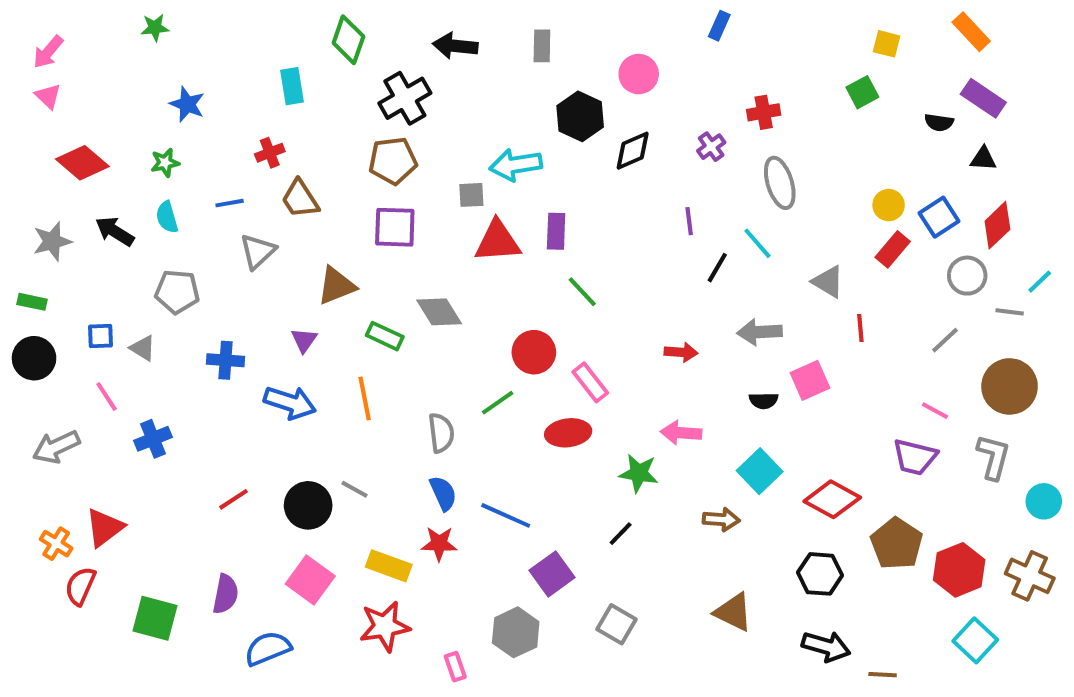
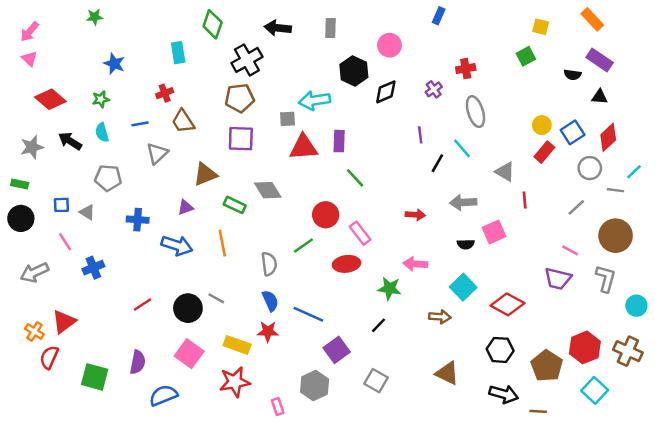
purple triangle: (304, 340) -> (186, 207), turned 35
brown pentagon: (897, 544) -> (547, 366), moved

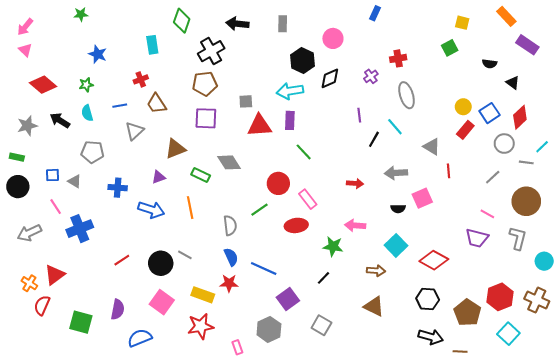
purple rectangle: (600, 60) -> (527, 45), moved
black triangle: (600, 97) -> (513, 83), turned 32
cyan arrow: (315, 100) -> (290, 91), moved
blue cross: (93, 268) -> (80, 229), size x1.4
brown triangle: (447, 373) -> (374, 306), moved

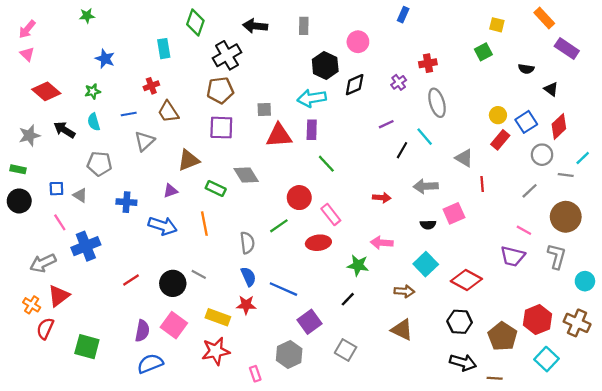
purple line: (359, 115) -> (386, 124), turned 72
gray arrow: (29, 233) -> (43, 263), moved
purple semicircle: (118, 309) -> (142, 331), moved

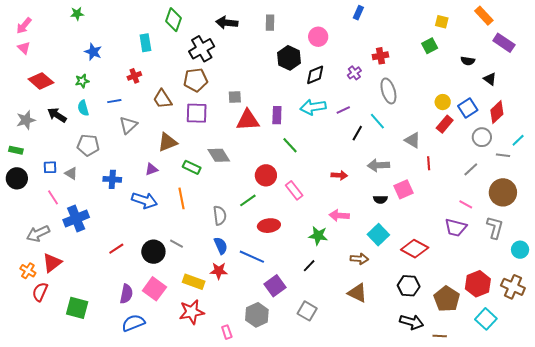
cyan arrow: (312, 98) -> (313, 107), moved
brown trapezoid: (168, 112) -> (162, 99), moved
red ellipse: (318, 243) -> (269, 226), moved

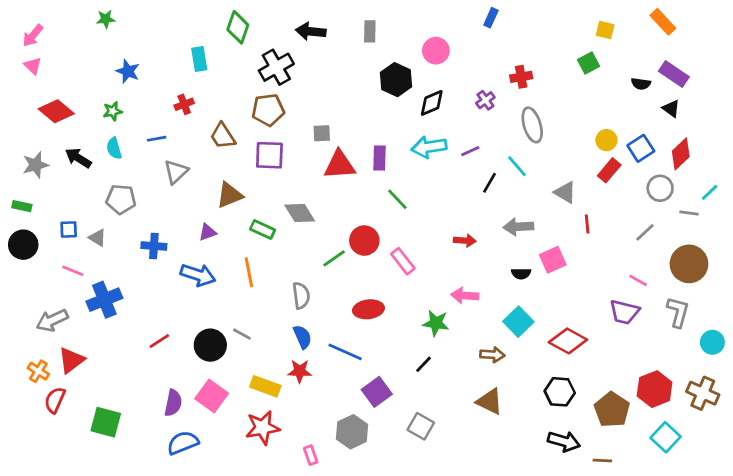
purple rectangle: (504, 43) -> (674, 74), moved
pink line: (53, 197) -> (73, 271), turned -35
green line: (248, 200) -> (334, 258), moved

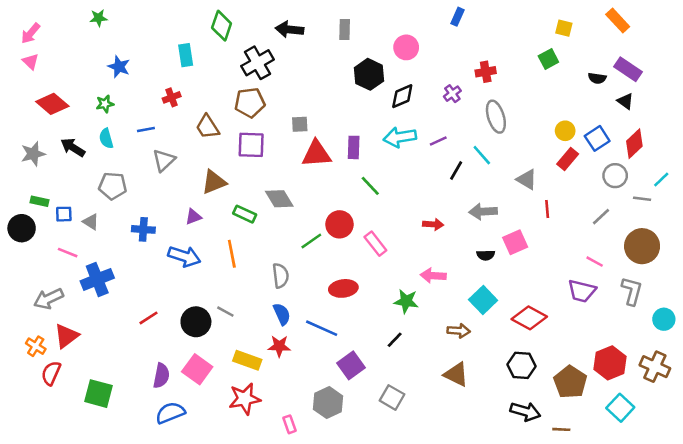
green rectangle: (22, 206) -> (40, 201), moved

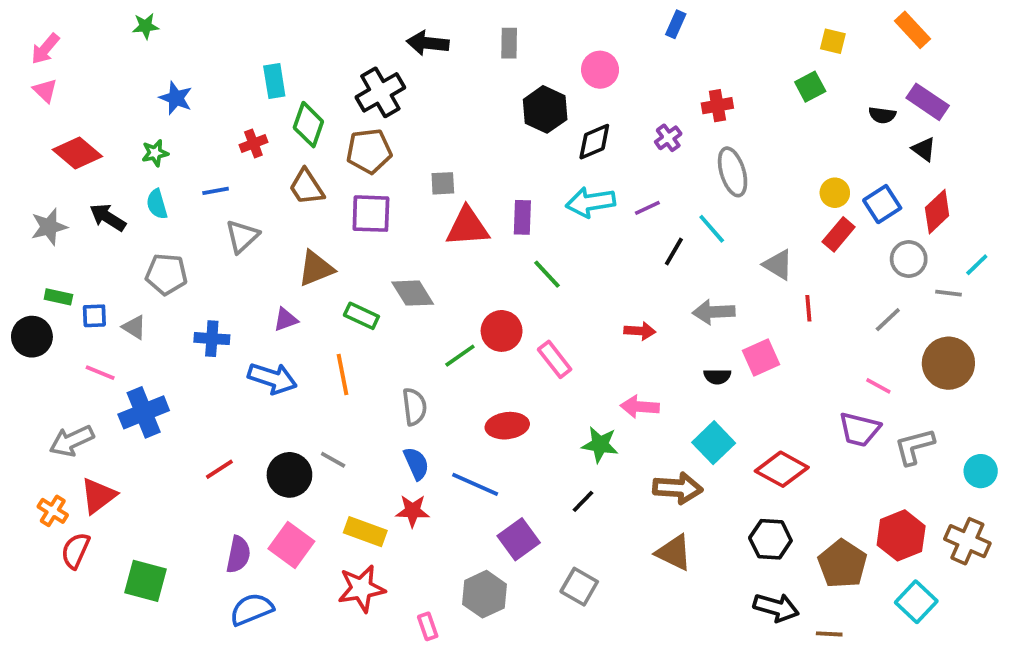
green diamond: (222, 26) -> (308, 125), moved
gray L-shape: (632, 291) -> (914, 446), moved, turned -120
brown arrow: (459, 331) -> (678, 488), size x1.4

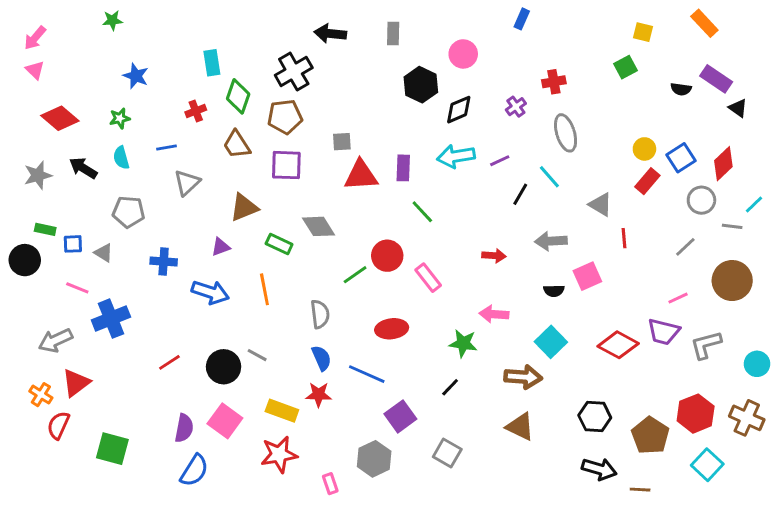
black triangle: (924, 149) -> (738, 108), moved
pink line: (878, 386) -> (678, 298), turned -54
red diamond: (782, 469) -> (618, 345), moved
blue semicircle: (252, 609) -> (194, 471), turned 144

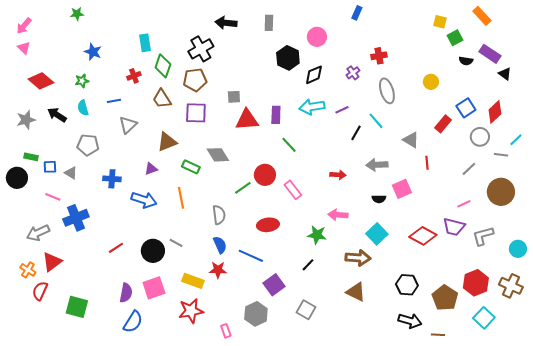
green square: (625, 67) -> (455, 38), moved
yellow circle: (644, 149) -> (431, 82), moved
pink square: (225, 421) -> (154, 288), turned 35

